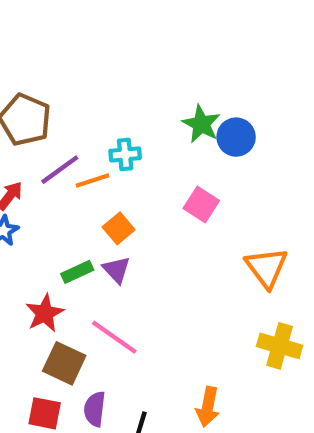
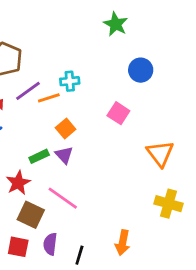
green star: (201, 124) -> (116, 24), moved

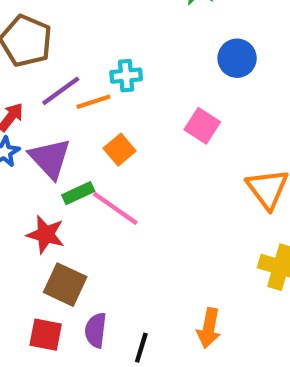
purple triangle: (64, 155) -> (50, 158), moved, size x1.5
red star: (18, 183) -> (46, 234), turned -30
pink line: (63, 198) -> (115, 208), moved

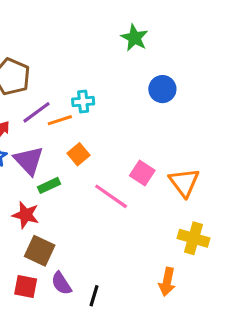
pink square: (202, 126) -> (142, 173), moved
pink line: (115, 208) -> (111, 196), moved
orange arrow: (209, 328) -> (167, 282), moved
purple semicircle: (96, 330) -> (61, 283), turned -40

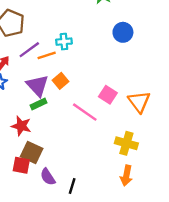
purple triangle: (29, 161) -> (37, 85), moved
yellow cross: (193, 238) -> (126, 143), moved
red square: (26, 286) -> (21, 165), moved

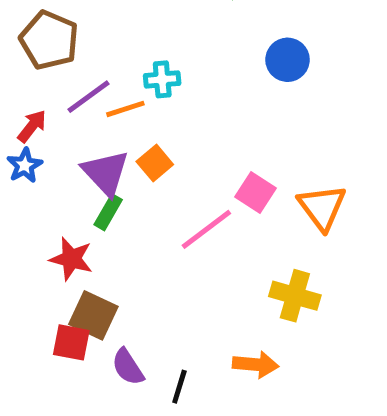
green rectangle: (39, 104) -> (108, 212), turned -35
pink line: (85, 112) -> (206, 229), turned -72
orange arrow: (126, 176) -> (256, 365), moved, turned -96

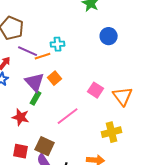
purple line: (88, 97) -> (28, 51), turned 60
pink line: (206, 229) -> (68, 116), moved
yellow cross: (295, 296) -> (112, 132), turned -30
brown square: (93, 315) -> (45, 146), moved

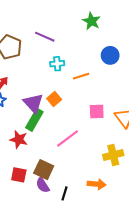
purple line: (28, 51) -> (45, 37), moved
orange line: (43, 56) -> (81, 76), moved
pink square: (96, 90) -> (97, 111), turned -35
green rectangle: (36, 98) -> (34, 120), size x1.5

